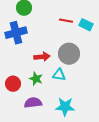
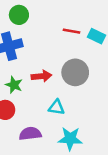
cyan triangle: (59, 75) -> (56, 107), moved
green star: (36, 79) -> (14, 85), moved

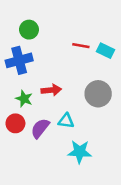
gray circle: (75, 72) -> (98, 94), moved
purple semicircle: (30, 134) -> (40, 128), moved, turned -45

